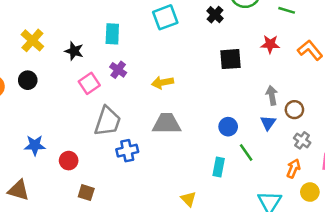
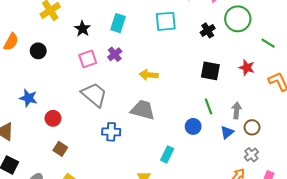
black circle: (28, 80) -> (38, 51), moved
gray trapezoid: (108, 121) -> (94, 95), turned -84
blue cross: (127, 151) -> (111, 132), moved
green line: (246, 153) -> (209, 106), moved
cyan rectangle: (219, 167) -> (167, 154), moved

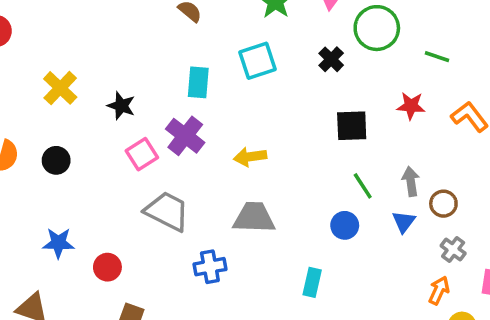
cyan rectangle: (118, 23) -> (198, 82), moved
purple cross: (115, 54) -> (185, 136), size x1.5

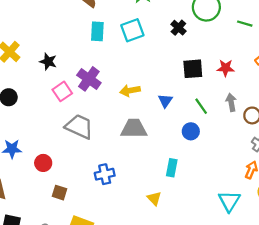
cyan rectangle: (198, 82) -> (97, 31), moved
red star: (411, 106) -> (226, 68), moved
blue triangle: (404, 222) -> (165, 101), moved
blue cross: (210, 267) -> (105, 174), moved

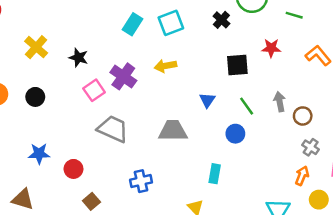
cyan rectangle: (97, 31) -> (133, 24), turned 30
red star: (226, 68) -> (271, 48), moved
yellow arrow: (130, 91) -> (165, 66), moved
brown square: (59, 193) -> (91, 201), turned 32

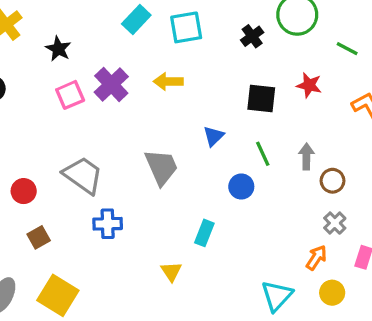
gray trapezoid: (113, 129) -> (83, 175), moved
gray trapezoid: (173, 131) -> (161, 167), turned 56

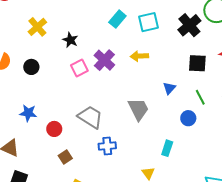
black cross: (252, 36) -> (189, 25), size x1.6

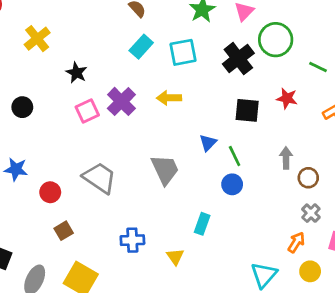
yellow cross: (37, 27) -> (37, 39), moved
green line: (200, 97) -> (235, 156), moved
blue cross: (107, 146) -> (132, 240), moved

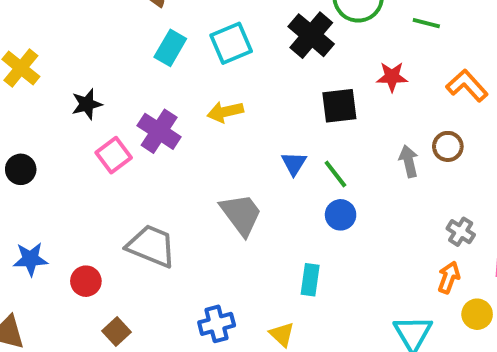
black star: (76, 73) -> (87, 104), turned -30
brown circle: (308, 178) -> (448, 146), moved

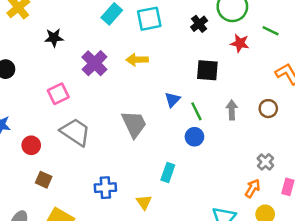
black cross: (311, 35) -> (199, 24), size x0.6
red star: (392, 77) -> (240, 43), moved
pink square: (114, 155) -> (58, 94), moved
gray arrow: (409, 161) -> (232, 110), moved
brown square: (117, 331) -> (44, 180), turned -35

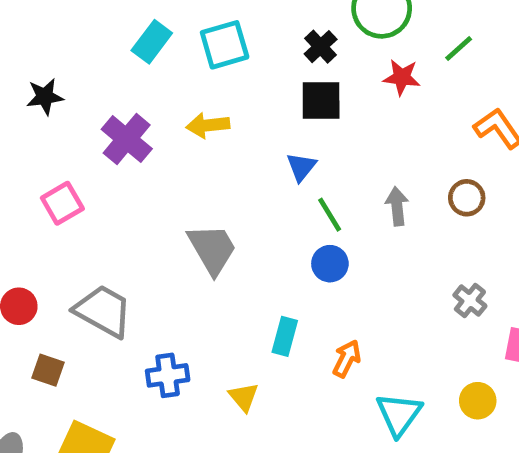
green line: (271, 31) -> (459, 49), turned -63
black square: (207, 70) -> (321, 100), moved
blue triangle: (172, 100) -> (301, 167), moved
gray trapezoid: (75, 132) -> (103, 311), moved
orange arrow: (253, 188) -> (347, 359), moved

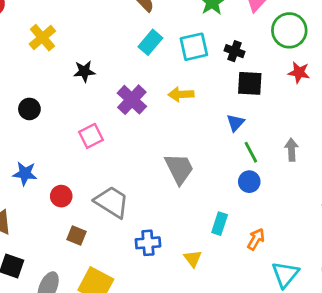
black cross: (321, 47) -> (235, 51), moved, turned -30

